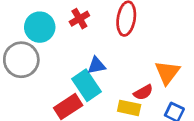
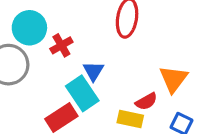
red cross: (79, 19) -> (61, 45), moved
blue triangle: (96, 65) -> (93, 71), turned -48

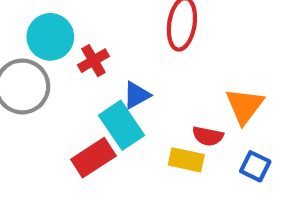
blue triangle: (93, 71) -> (137, 95), turned 30
red semicircle: (146, 101) -> (208, 136), turned 40

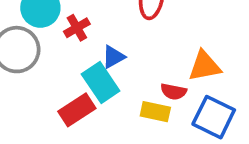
orange triangle: (244, 106) -> (205, 66), turned 42
blue square: (255, 166) -> (214, 117), size x1.6

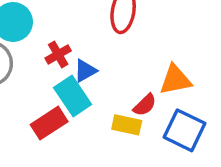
red cross: (77, 28) -> (58, 54), moved
red semicircle: (174, 92) -> (145, 105), turned -55

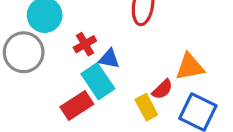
blue triangle: (85, 71) -> (109, 59), turned 40
yellow rectangle: (127, 125) -> (146, 107), turned 50

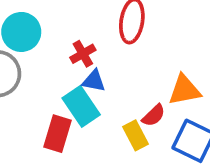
red cross: (85, 44) -> (83, 54), moved
red rectangle: (77, 106) -> (58, 134), turned -40

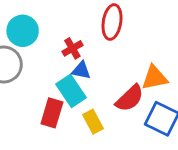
red semicircle: (154, 115) -> (130, 98), size x1.5
yellow rectangle: (135, 135) -> (93, 122), moved

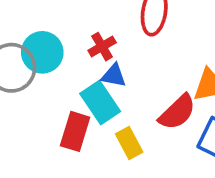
cyan circle: (23, 31) -> (42, 52), moved

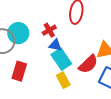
cyan rectangle: (100, 103) -> (61, 59), moved
red rectangle: (75, 131) -> (19, 71), moved

